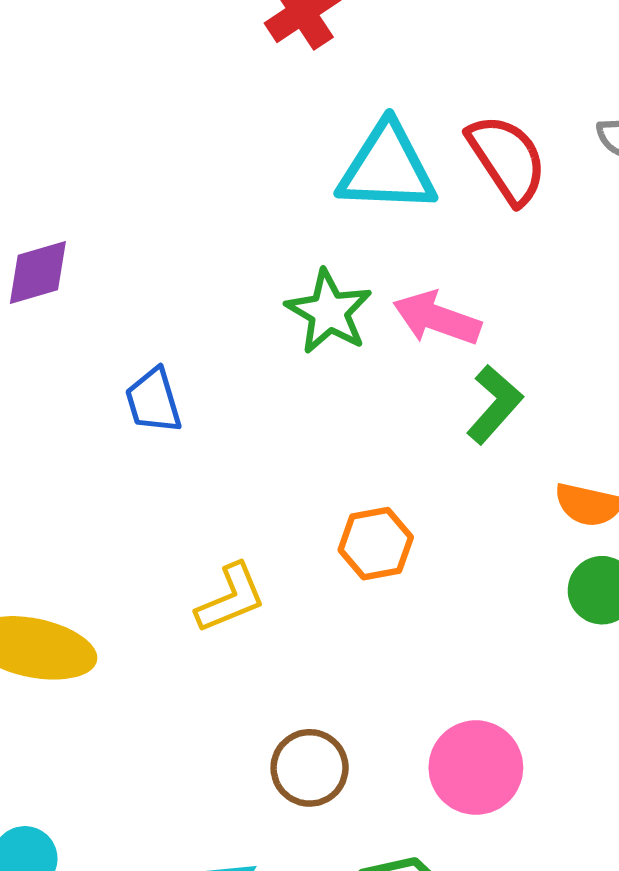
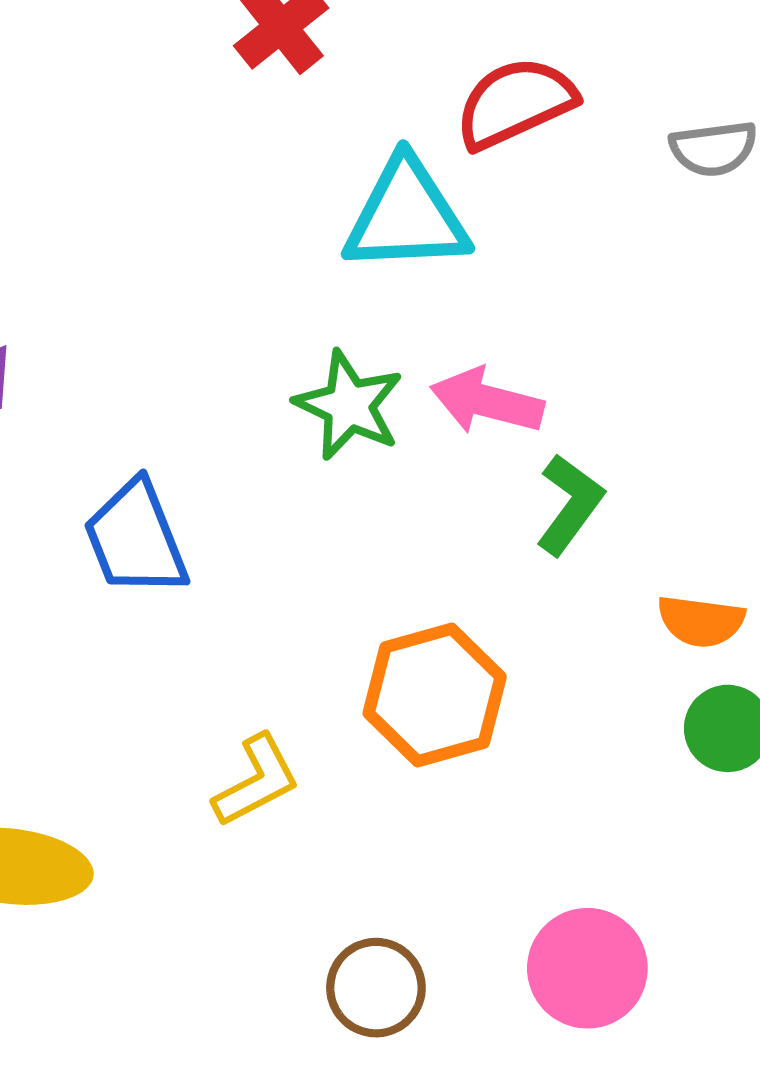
red semicircle: (507, 159) -> (515, 103), moved, turned -76
blue trapezoid: (153, 401) -> (136, 538), size x1.4
orange hexagon: (376, 544) -> (435, 695), size x1.5

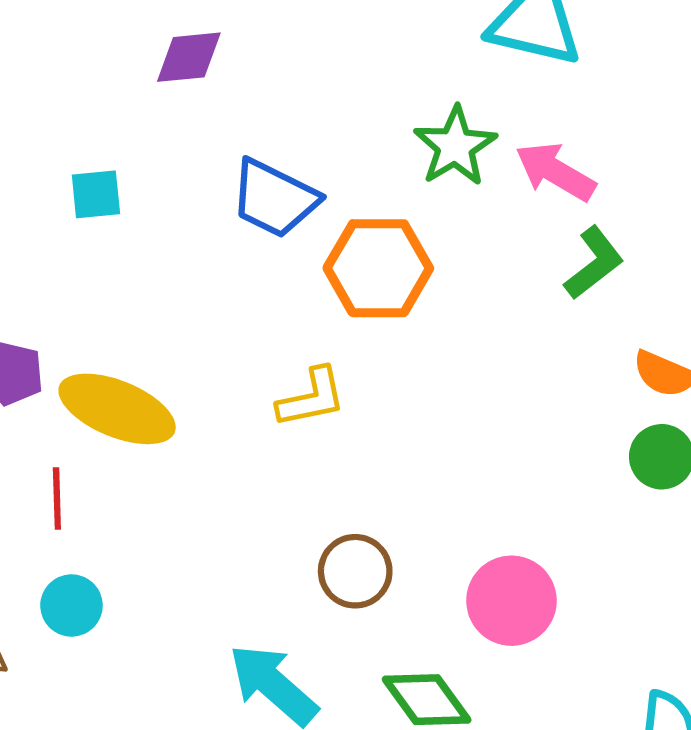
blue trapezoid: (136, 538) -> (274, 198), turned -58
orange hexagon: (435, 695) -> (378, 268), moved

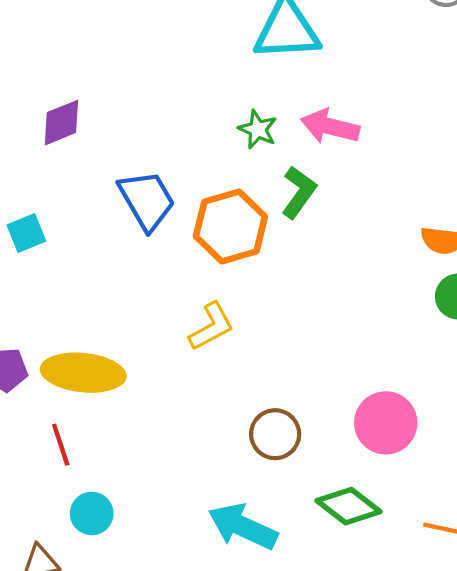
green star: (455, 146) -> (258, 129), size x0.7
blue trapezoid: (274, 198) -> (147, 200), turned -130
green L-shape: (594, 263) -> (299, 192), moved

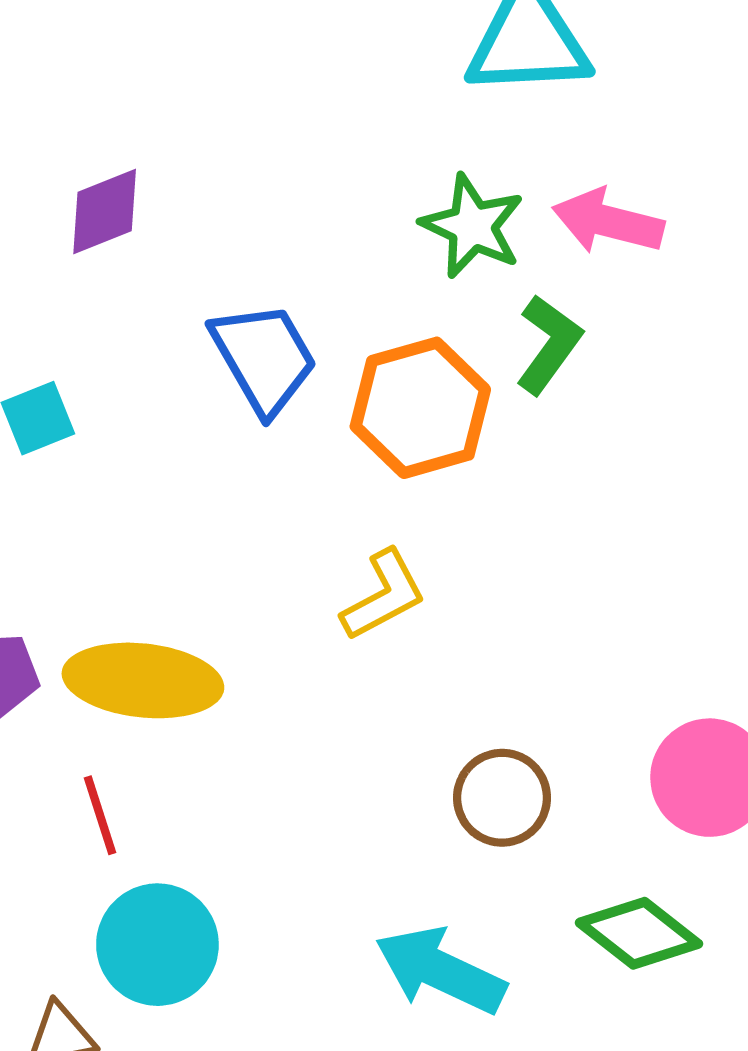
green star: (258, 129) -> (472, 226), size x1.4
cyan circle: (92, 513) -> (157, 945), size x1.5

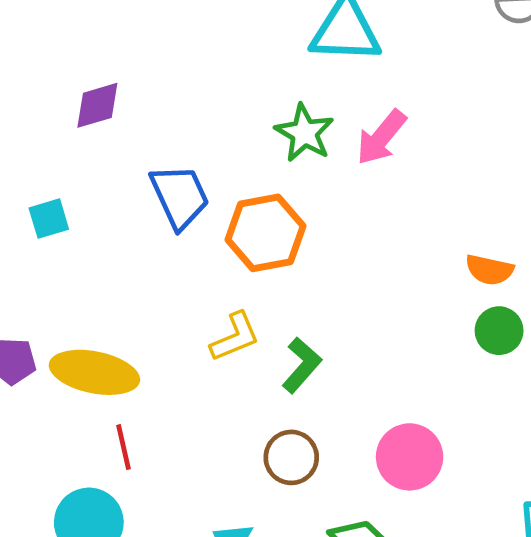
pink arrow: (608, 221) -> (381, 137), turned -70
green L-shape: (549, 344) -> (302, 365), moved
red line: (100, 815) -> (124, 447), moved

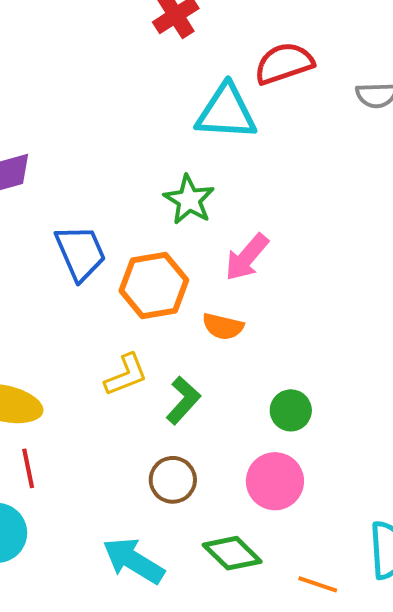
pink arrow: (381, 137) -> (247, 257), moved
orange semicircle: (489, 270) -> (223, 326), moved
green circle: (499, 331) -> (291, 410), moved

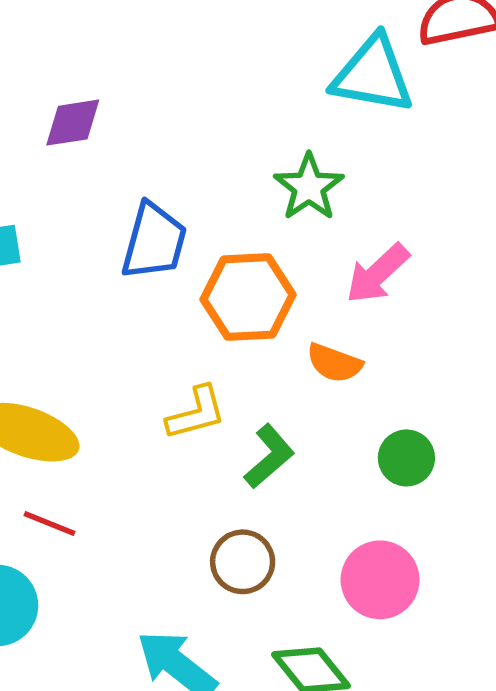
blue trapezoid: (80, 253) -> (154, 241), turned 32
green circle: (291, 410) -> (406, 458), moved
red line: (28, 468) -> (49, 524), turned -63

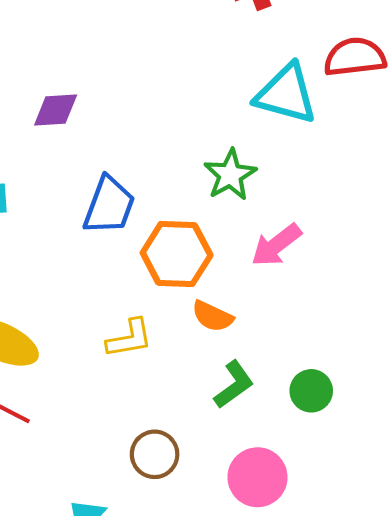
orange semicircle: (334, 363) -> (212, 316), moved
green L-shape: (269, 456) -> (234, 385), moved
green circle: (406, 458) -> (311, 391), moved

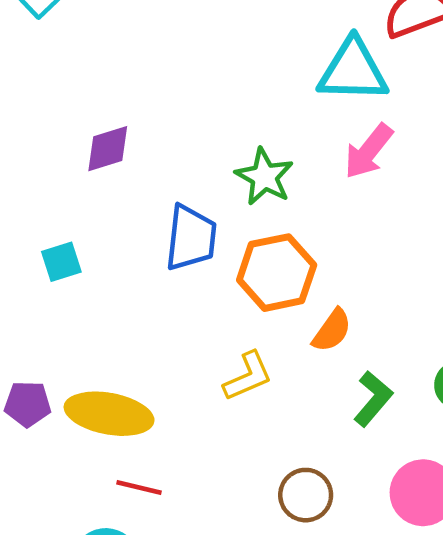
green star: (230, 175) -> (264, 177), moved
pink arrow: (276, 245) -> (369, 151), moved
orange semicircle: (212, 316) -> (332, 330), turned -66

